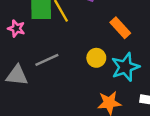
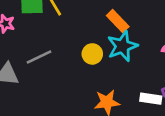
cyan star: (125, 67) -> (122, 46), moved

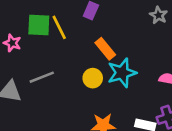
orange rectangle: (118, 21) -> (105, 49), moved

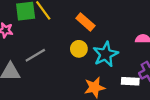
cyan star: (122, 73) -> (106, 54), moved

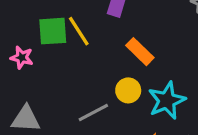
gray line: (35, 55) -> (93, 112), moved

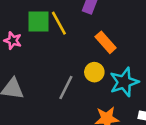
gray line: (93, 112) -> (66, 87), turned -40

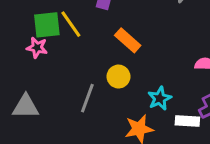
pink star: (13, 41) -> (37, 48), moved
cyan star: (124, 82) -> (160, 98), moved, size x0.7

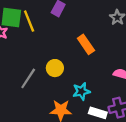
orange rectangle: (128, 40) -> (86, 44), moved

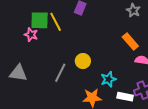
orange rectangle: (86, 44) -> (130, 42), moved

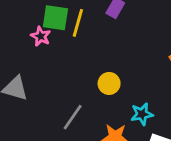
yellow line: (56, 22) -> (78, 23), turned 36
gray line: (60, 73) -> (73, 117), moved

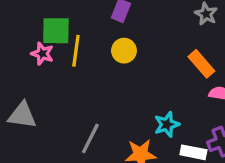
yellow line: (78, 23) -> (76, 51), moved
yellow circle: (109, 83) -> (124, 51), moved

